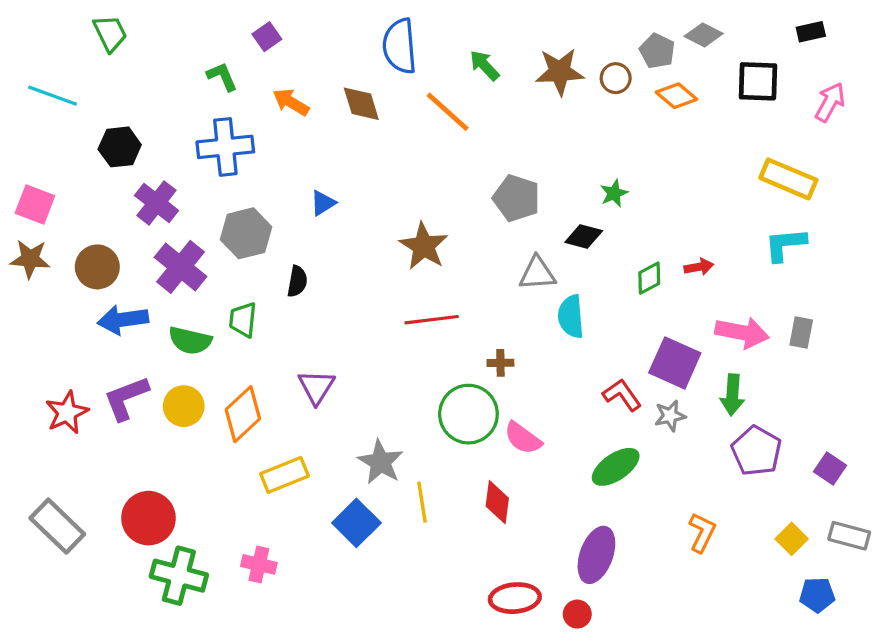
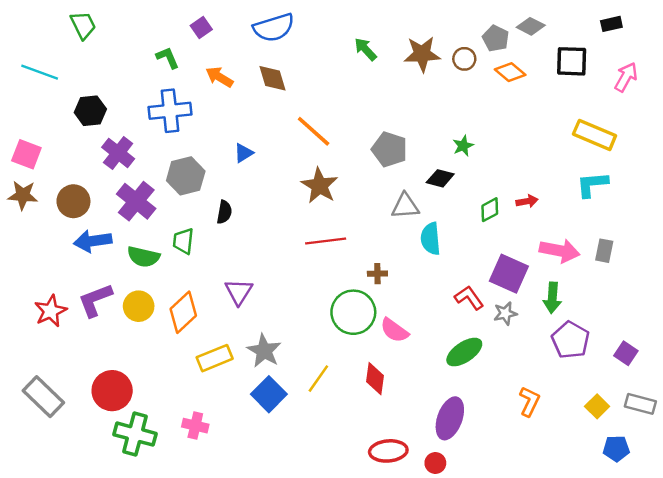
blue semicircle: (400, 46) -> (274, 28), moved, turned -102
orange line: (448, 112) -> (314, 131), moved
gray star: (380, 462) -> (264, 351), moved
yellow line: (422, 502) -> (318, 379), turned 44

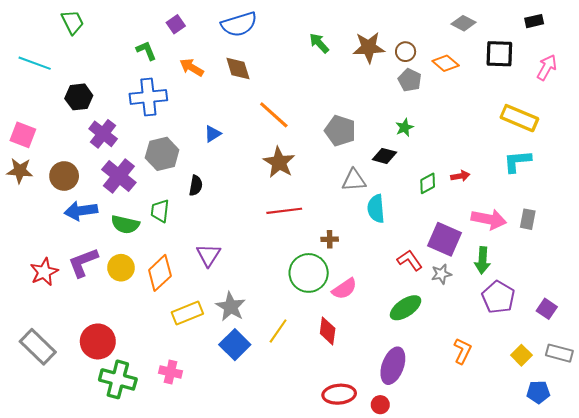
gray pentagon: (496, 38) -> (410, 80), moved
pink semicircle: (394, 330) -> (344, 289), turned -70

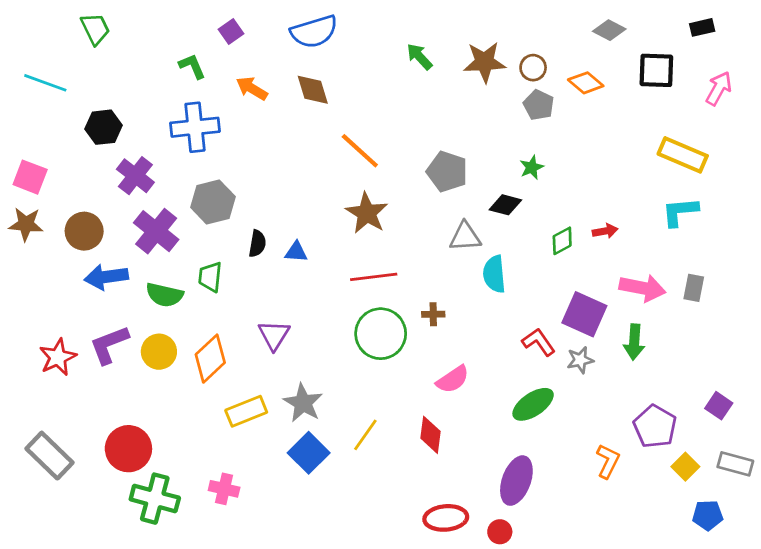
blue triangle: (213, 134) -> (296, 252), moved, turned 36
green circle: (309, 273) -> (381, 334), moved
purple pentagon: (498, 297) -> (655, 426), moved

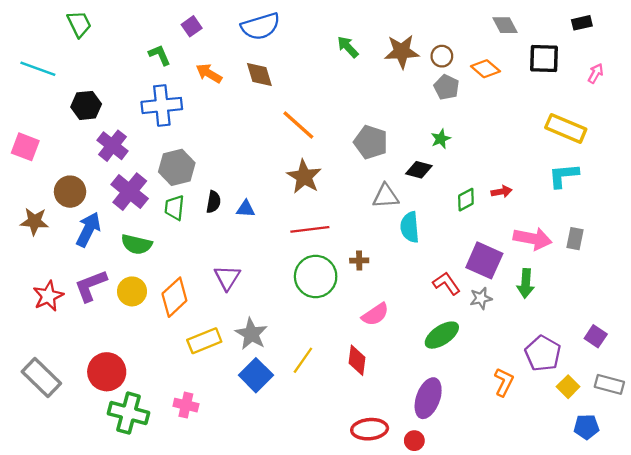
gray diamond: (609, 30) -> (505, 25), turned 35
pink arrow: (719, 88) -> (596, 73), size x0.7
brown star: (26, 224) -> (34, 221), moved
blue arrow: (106, 277) -> (88, 229), turned 124
green trapezoid: (210, 277) -> (174, 208), moved

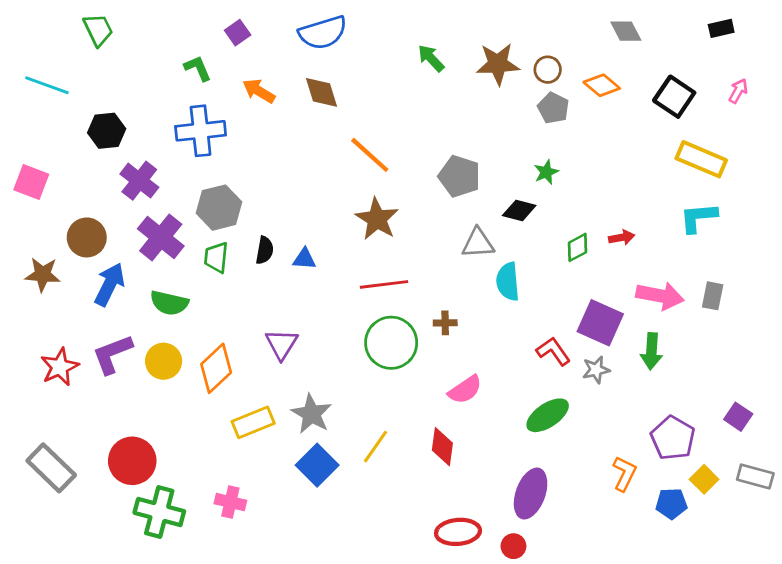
black square: (544, 58) -> (674, 97), moved, turned 32
blue pentagon: (586, 427) -> (671, 503), moved

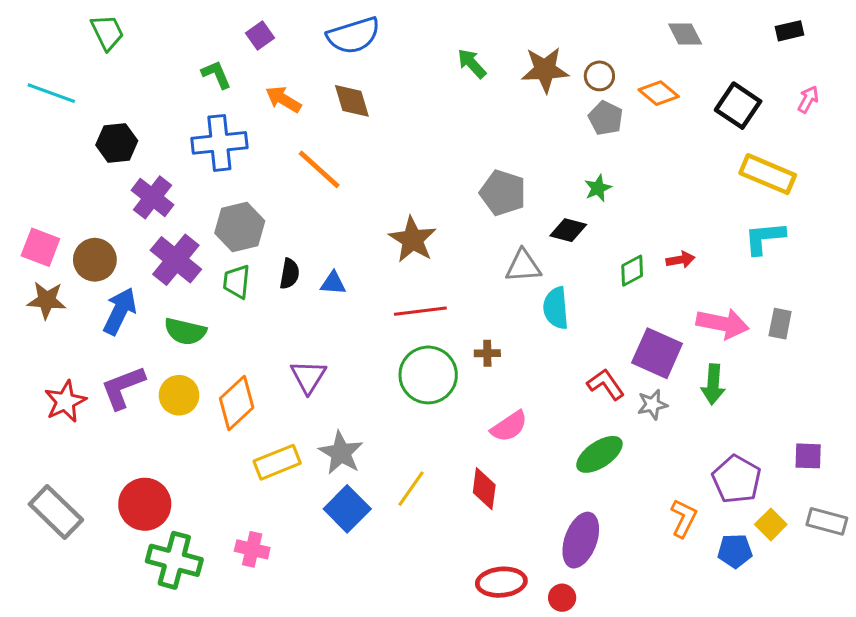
orange line: (370, 155) -> (319, 169), moved
pink square: (31, 182) -> (40, 247), moved
purple square: (738, 417) -> (808, 456), turned -32

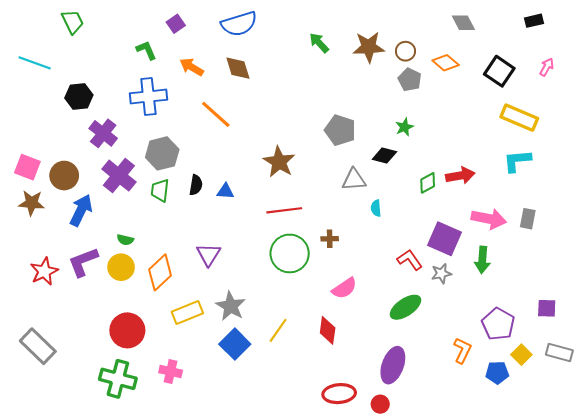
red arrow: (680, 260) -> (460, 176), size x1.5
cyan semicircle: (556, 308) -> (376, 208), size x0.6
green semicircle: (185, 331) -> (125, 240), moved, size x0.6
red circle: (145, 504) -> (127, 330), moved

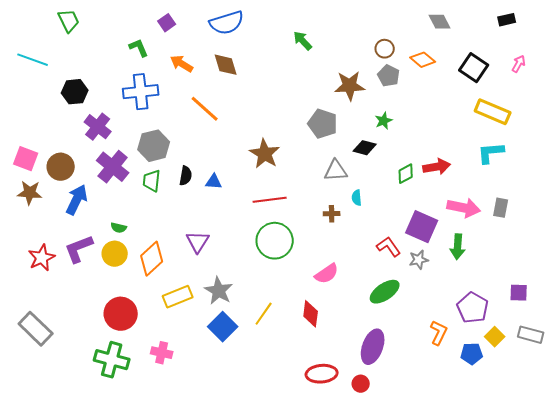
brown star: (369, 47) -> (350, 86), moved
brown cross: (330, 239) -> (332, 214), moved

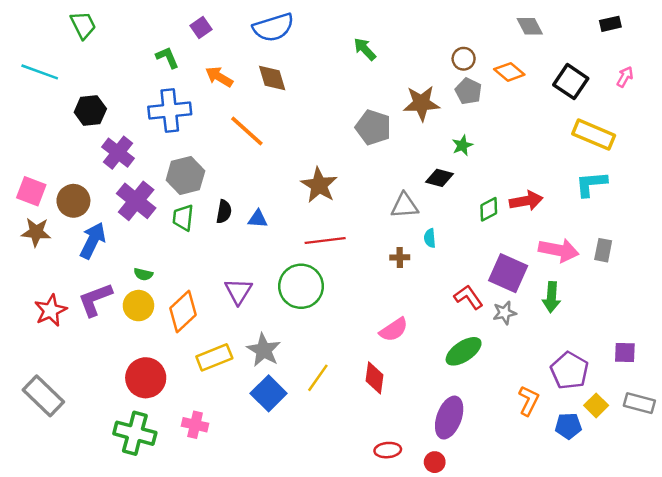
gray pentagon: (323, 124) -> (373, 127), moved
green circle: (275, 241) -> (301, 286), moved
red ellipse: (322, 374) -> (388, 450), size x0.7

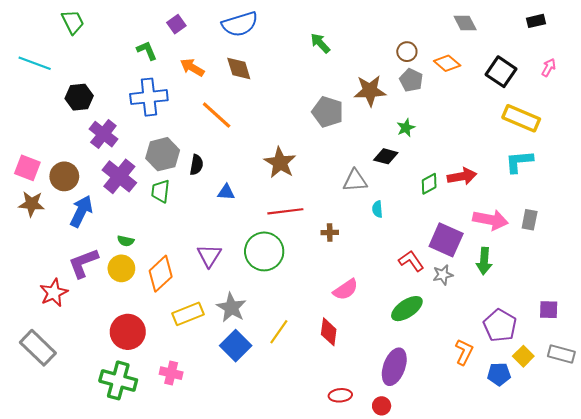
black semicircle: (224, 212) -> (196, 165), moved
brown cross: (400, 257) -> (330, 232), moved
red star: (51, 310) -> (54, 293), moved

